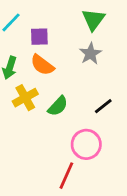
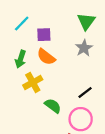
green semicircle: (58, 106) -> (53, 106), moved, turned -96
black line: (103, 106) -> (85, 92), moved

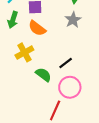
green arrow: (21, 59) -> (13, 20), moved
black line: (85, 92) -> (66, 63), moved

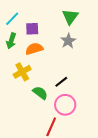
orange semicircle: (37, 28) -> (34, 49), turned 126

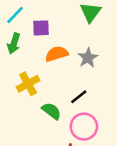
gray star: (68, 41) -> (88, 58), moved
orange semicircle: (34, 49) -> (57, 54), moved

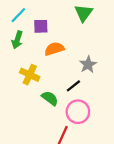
gray star: (88, 58) -> (88, 65), moved
yellow cross: (28, 84) -> (30, 75), turned -36

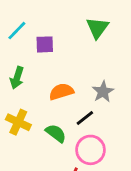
green arrow: (17, 40) -> (17, 78), moved
orange semicircle: (54, 49) -> (61, 92), moved
yellow cross: (30, 75) -> (18, 122), moved

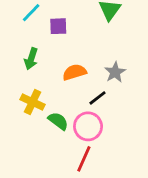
green semicircle: (56, 133) -> (58, 121), moved
pink circle: (90, 150) -> (88, 126), moved

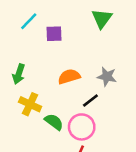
green arrow: (31, 59) -> (19, 74), moved
gray star: (115, 72) -> (107, 77), turned -30

